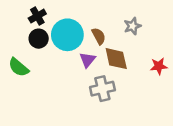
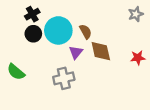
gray star: (132, 26) -> (136, 14), moved
green semicircle: (19, 67) -> (16, 72), moved
gray cross: (102, 89) -> (64, 78), moved

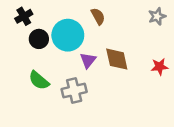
black cross: (32, 14) -> (24, 16), moved
brown semicircle: (86, 32) -> (98, 16), moved
green semicircle: (16, 72) -> (39, 80), moved

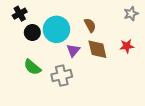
brown semicircle: (98, 16) -> (90, 25), moved
red star: (160, 67) -> (127, 46), moved

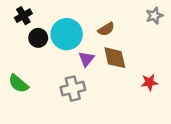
brown semicircle: (90, 25) -> (106, 29), turned 88
red star: (127, 46) -> (149, 82), moved
green semicircle: (32, 67) -> (18, 84), moved

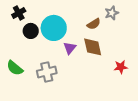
gray star: (154, 16) -> (112, 13), moved
brown semicircle: (106, 29) -> (94, 24), moved
gray cross: (73, 89) -> (47, 72), moved

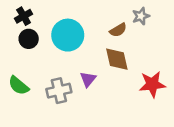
black circle: (31, 31) -> (29, 39), moved
purple triangle: (70, 48) -> (88, 79), moved
red star: (121, 67) -> (152, 84), size x1.5

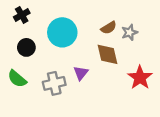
gray star: (141, 16) -> (130, 32), moved
black circle: (29, 39) -> (26, 47), moved
red star: (152, 84) -> (140, 78), turned -30

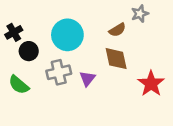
black cross: (22, 15) -> (14, 32), moved
gray star: (130, 32) -> (140, 14), moved
gray cross: (54, 83) -> (59, 72), moved

